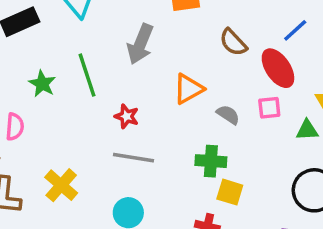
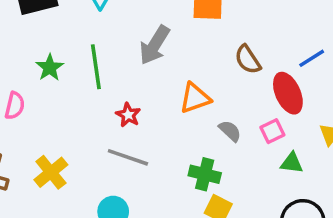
pink square: (269, 108) -> (272, 131), turned -30
green triangle: (307, 130) -> (292, 163), moved

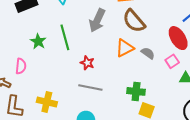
brown semicircle: (248, 60) -> (134, 21), moved, size x1.4
gray semicircle: (230, 131) -> (148, 53), moved
yellow cross: (51, 172) -> (47, 102), turned -30

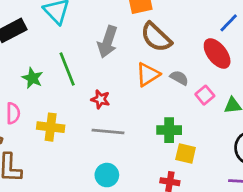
pink square: (172, 61) -> (205, 95), moved
yellow cross: (47, 102) -> (51, 127), moved

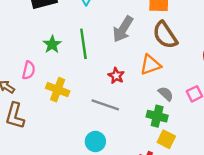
gray semicircle: (179, 78) -> (166, 94), moved
red star: (100, 99) -> (116, 76), moved

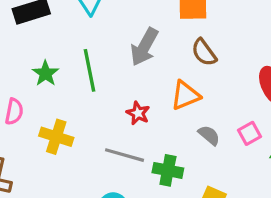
brown semicircle: (165, 35) -> (204, 52), size x0.7
green cross: (157, 116) -> (168, 170), moved

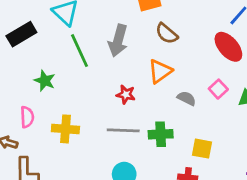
green line: (89, 70) -> (80, 51), moved

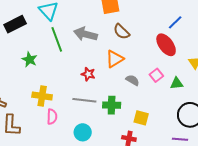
gray arrow: (118, 41) -> (86, 34), turned 85
pink semicircle: (27, 117) -> (52, 117), moved

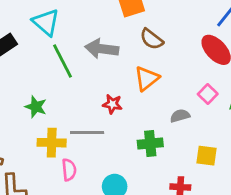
green star: (30, 60) -> (36, 107), moved
gray semicircle: (133, 80) -> (180, 116), moved, turned -40
gray line: (84, 100) -> (87, 133), moved
yellow square: (141, 118) -> (206, 156), moved

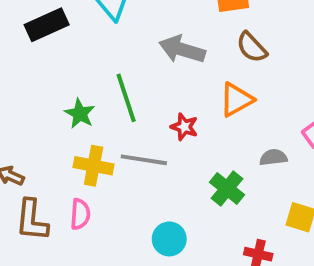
green line: (62, 61) -> (126, 98), moved
green cross: (150, 143) -> (227, 189), turned 35
pink semicircle: (69, 170) -> (80, 214), moved

